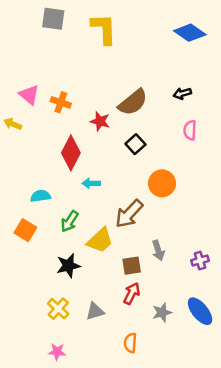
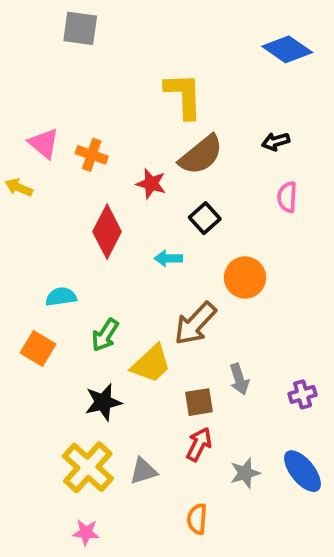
yellow L-shape: (104, 29) -> (184, 95), moved
cyan arrow: (91, 183) -> (168, 258), moved
yellow cross: (58, 309) -> (88, 467), size x1.5

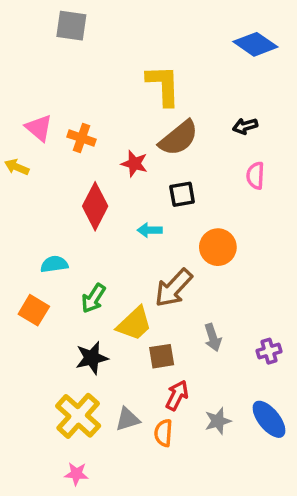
black square: (205, 218) -> (182, 194), turned 32
brown square: (199, 402) -> (162, 356), moved
orange semicircle: (197, 519) -> (163, 433), moved

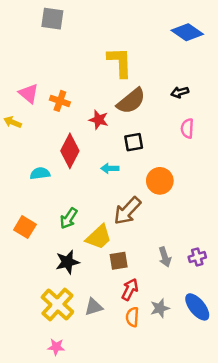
cyan semicircle: (54, 264) -> (40, 173), moved
gray arrow: (213, 337) -> (165, 257), moved
orange semicircle: (163, 433) -> (132, 317), moved

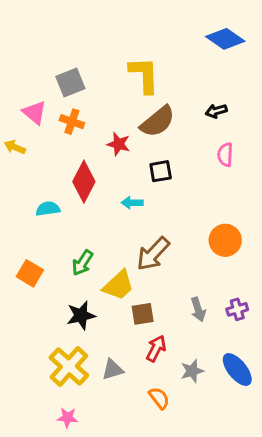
gray square: (52, 19) -> (70, 82), moved, turned -30
orange circle: (160, 181) -> (225, 240), moved
orange semicircle: (132, 317) -> (159, 398), moved, turned 138

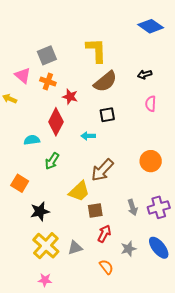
red star: (119, 144) -> (70, 97), moved
green arrow: (82, 263) -> (52, 161), moved
purple cross: (237, 309) -> (159, 207), size x1.5
black star: (81, 315) -> (40, 211), moved

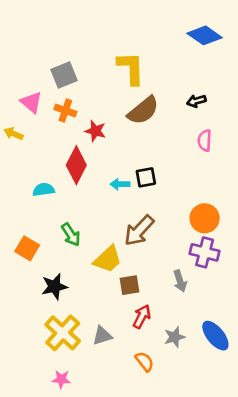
black square: (107, 115) -> (146, 177), moved
green arrow: (52, 161) -> (71, 235), moved, turned -66
purple cross: (159, 207) -> (205, 252), moved, turned 30

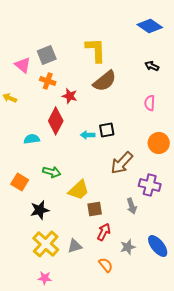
black arrow: (196, 101) -> (152, 66), moved, turned 40
pink triangle: (31, 102) -> (23, 65), moved
orange circle: (205, 218) -> (159, 143), moved
brown arrow: (139, 231) -> (122, 163), moved
green arrow: (71, 235) -> (52, 172), turned -42

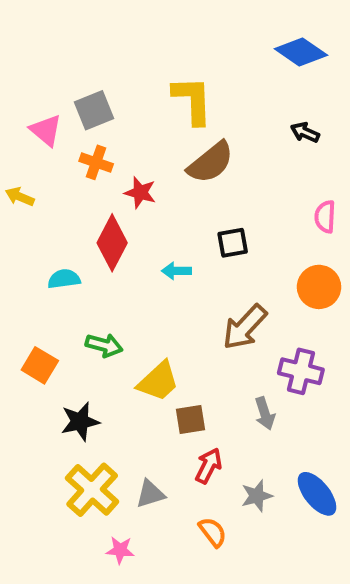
pink semicircle: (150, 103) -> (325, 217), moved
black square: (107, 130) -> (233, 243), moved
pink star: (45, 278) -> (120, 550), moved

